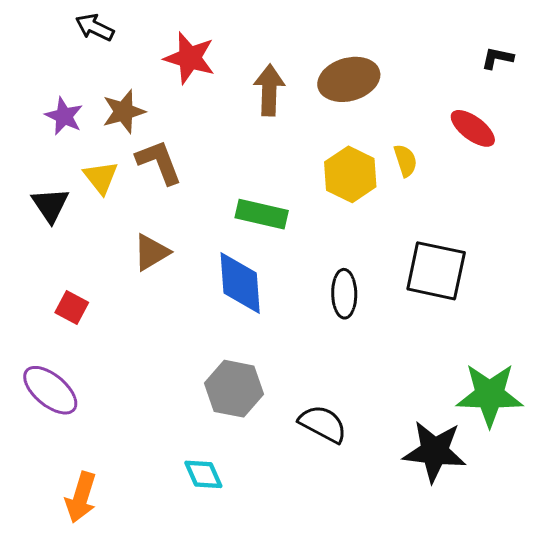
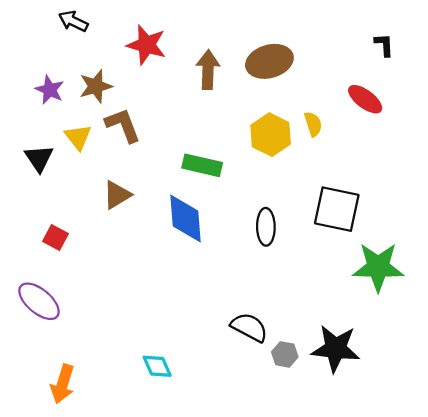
black L-shape: (497, 58) -> (384, 45), turned 75
gray hexagon: (234, 389) -> (285, 354), moved, size x0.6
green star: (490, 395) -> (378, 267), moved

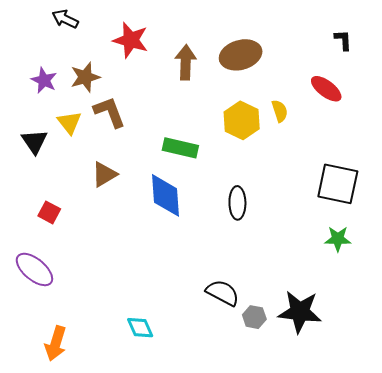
black square: (337, 209) -> (338, 184), moved
green star: (378, 267) -> (338, 239), size x0.6

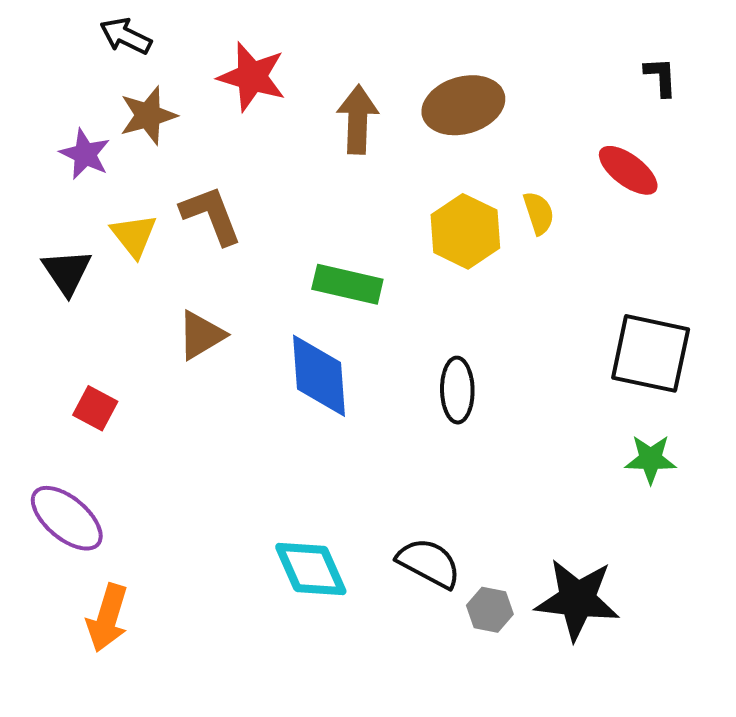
brown star: (85, 77) -> (148, 115), moved
cyan diamond: (140, 328) -> (311, 569), moved, size x1.4
orange arrow: (56, 343) -> (107, 618), moved

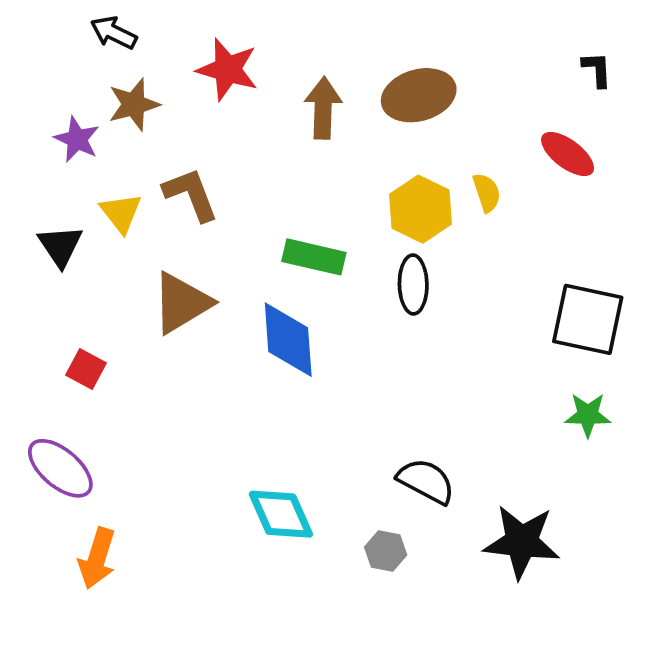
brown triangle: (201, 335) -> (182, 303), size x1.4
black ellipse: (457, 390) -> (413, 284), moved
black semicircle: (429, 563) -> (426, 481), moved
gray hexagon: (490, 610) -> (386, 551), moved

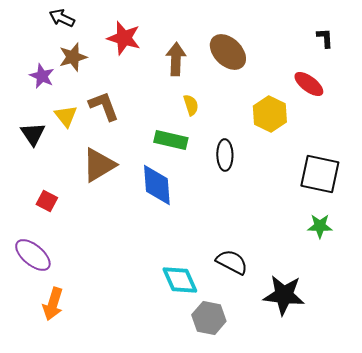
brown ellipse: (419, 95) -> (228, 52), turned 60
yellow semicircle: (487, 193) -> (191, 105), moved
yellow hexagon: (421, 209) -> (270, 114), moved
cyan diamond: (281, 514) -> (180, 280), moved
gray hexagon: (386, 551) -> (209, 318), moved, size x1.5

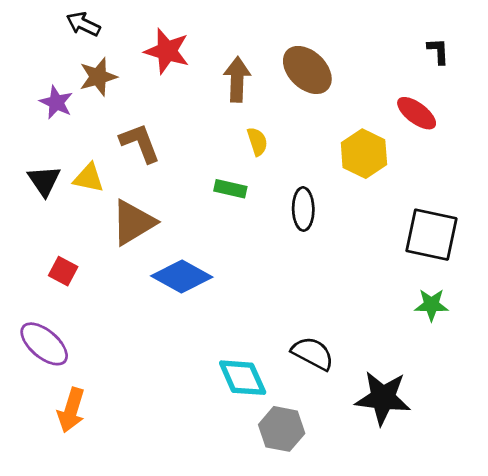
yellow triangle: (66, 116) -> (89, 178), moved, turned -40
green rectangle: (171, 140) -> (230, 189), size x0.7
blue diamond: (157, 185) -> (182, 276), moved, turned -57

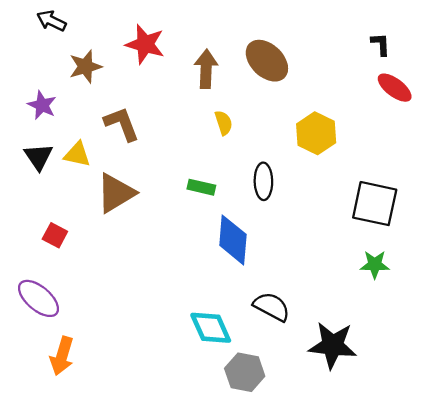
black arrow: (83, 24) -> (51, 21), moved
purple star: (56, 102) -> (42, 105), moved
red ellipse: (417, 113) -> (395, 88), moved
green rectangle: (230, 189) -> (201, 187), moved
blue diamond: (182, 276) -> (233, 240), moved, turned 66

